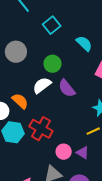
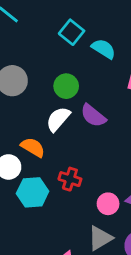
cyan square: (52, 25) -> (72, 32), moved
red cross: (41, 129) -> (70, 179), size x0.7

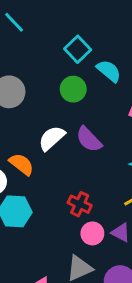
green circle: (66, 86) -> (73, 89), moved
red cross: (70, 179) -> (80, 204), moved

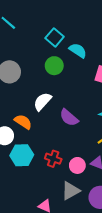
purple semicircle: (89, 139) -> (69, 118), moved
red cross: (80, 204) -> (53, 159), moved

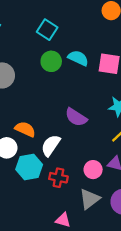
cyan semicircle: (78, 50) -> (78, 58), moved
white semicircle: (42, 101) -> (51, 145), moved
red cross: (53, 159) -> (58, 178), moved

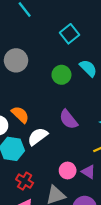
green circle: (51, 61) -> (61, 75), moved
red cross: (58, 178) -> (25, 181), moved

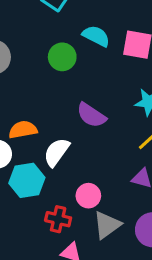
orange semicircle: (20, 115) -> (23, 130), turned -36
pink circle: (68, 170) -> (88, 196), moved

